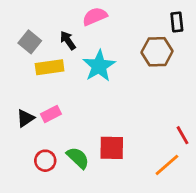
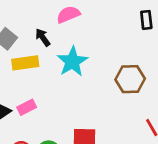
brown hexagon: (157, 52) -> (130, 79), moved

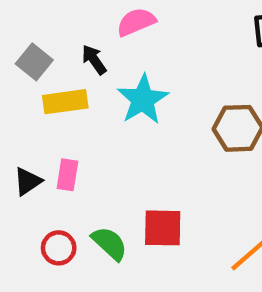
pink rectangle: (27, 107) -> (67, 175), turned -54

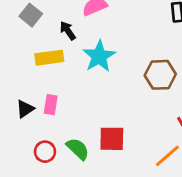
gray square: (34, 62) -> (31, 15), moved

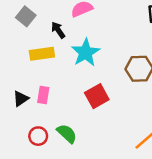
red square: (112, 139) -> (97, 96), moved, turned -30

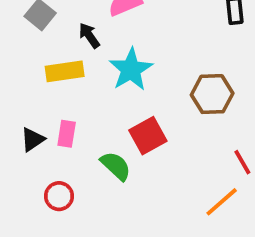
green semicircle: (67, 134) -> (116, 166), moved

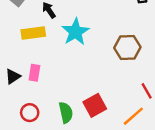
red square: (148, 136) -> (95, 105), moved
green semicircle: (116, 166) -> (66, 113), moved, turned 35

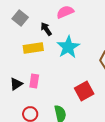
red square: (95, 105) -> (84, 91), moved

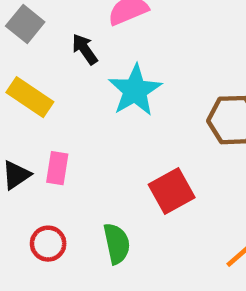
yellow rectangle: (33, 48) -> (30, 97), moved, turned 42

